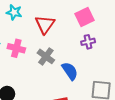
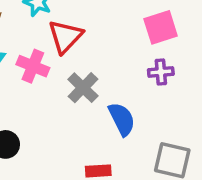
red triangle: (45, 24) -> (65, 36), moved

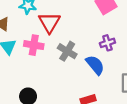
purple cross: (161, 72) -> (107, 43), moved

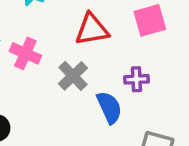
red triangle: (49, 22) -> (92, 30), moved, turned 35

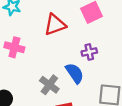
gray cross: (73, 76) -> (49, 85), moved

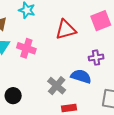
blue semicircle: (75, 73) -> (81, 76), turned -42

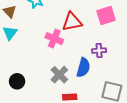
pink cross: (26, 48) -> (54, 39), moved
blue semicircle: (81, 76) -> (83, 68), turned 84

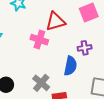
gray cross: (59, 75) -> (41, 83), moved

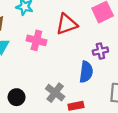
pink cross: (39, 40) -> (36, 40), moved

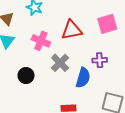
gray cross: (55, 93) -> (60, 63), moved
black circle: (17, 97) -> (26, 76), moved

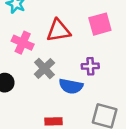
blue semicircle: (83, 78) -> (71, 86), turned 84

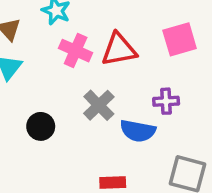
pink cross: (23, 43) -> (76, 51), moved

